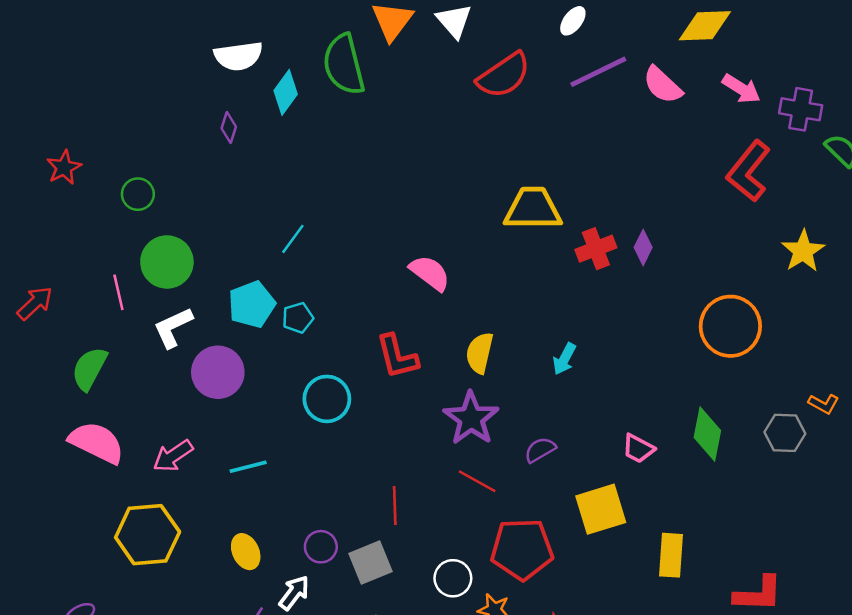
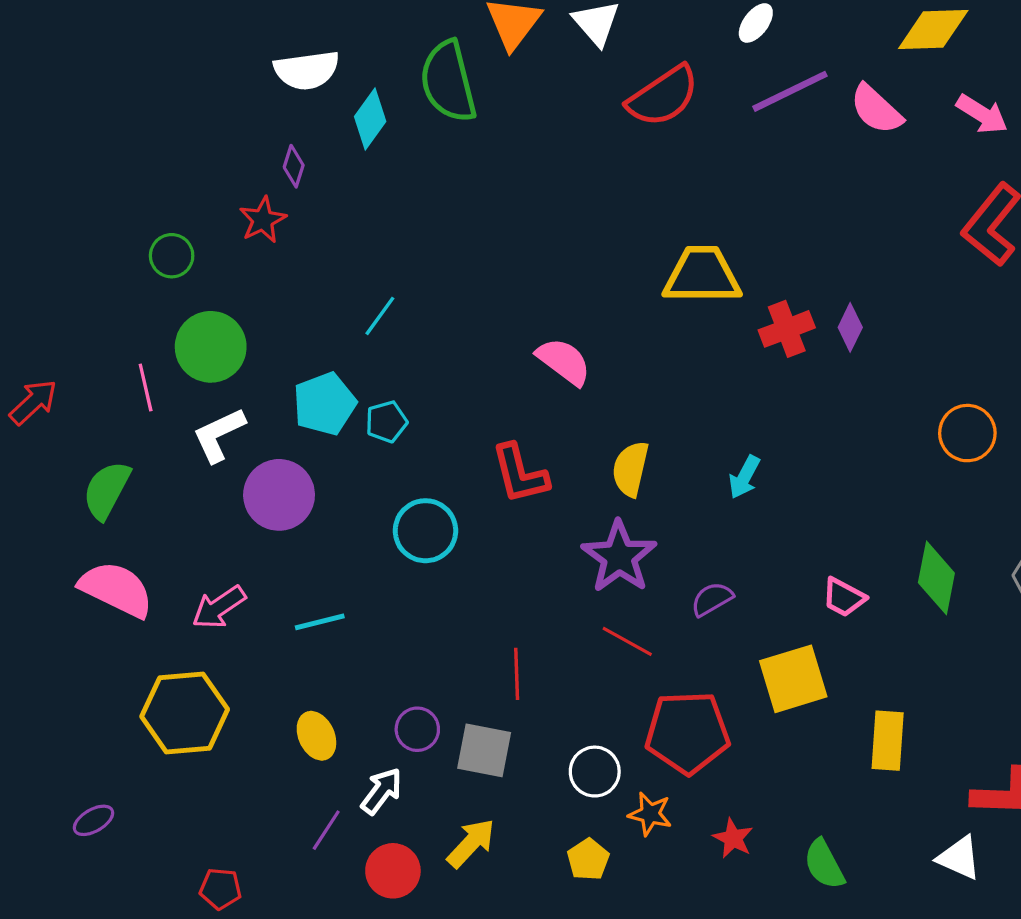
red star: (64, 167) -> (263, 220), moved
orange circle: (730, 326) -> (967, 433), size x0.7
gray square: (370, 562) -> (484, 750), turned 33

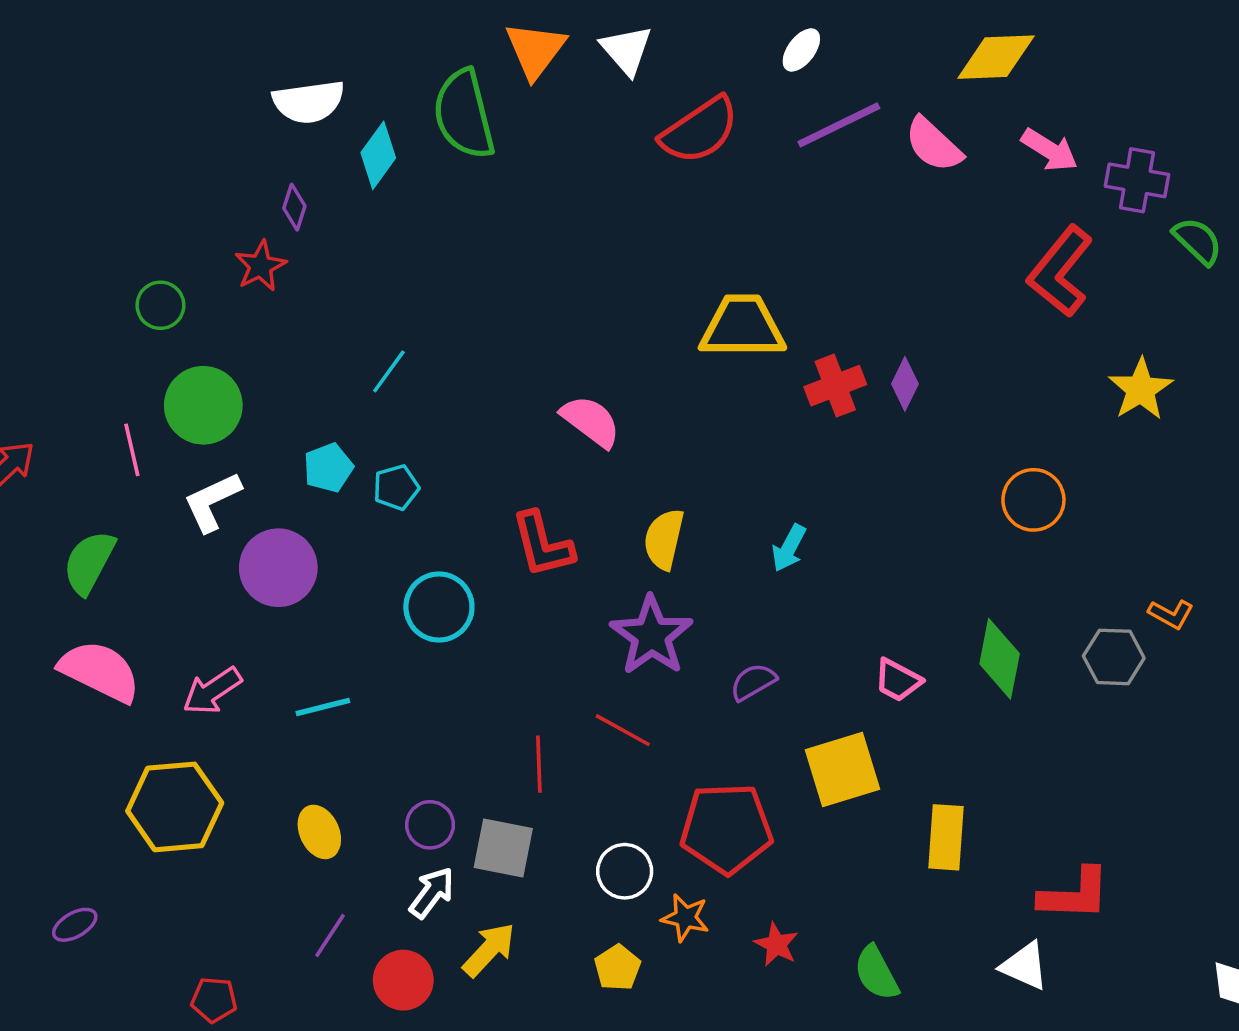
cyan pentagon: (325, 404) -> (328, 468), size x0.7
red line: (627, 641) -> (623, 730), moved
white arrow: (382, 791) -> (432, 893), moved

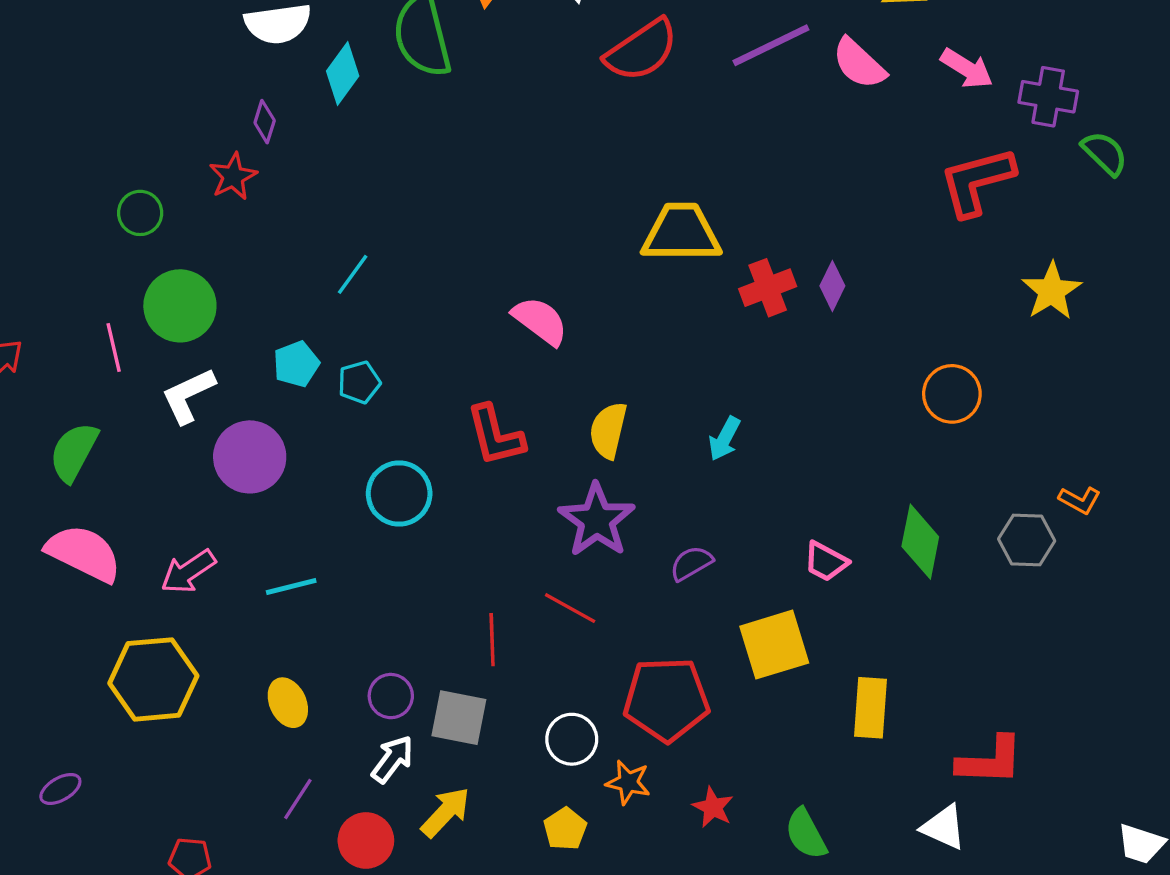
red L-shape: (1060, 271) -> (977, 181), turned 36

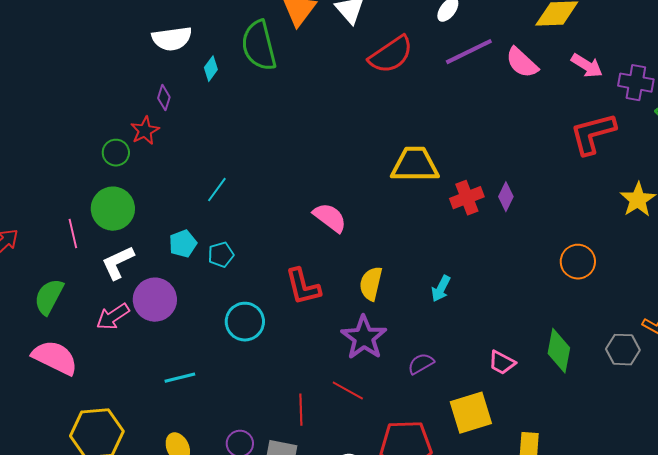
cyan diamond: (343, 73) -> (211, 69), size x0.7
green circle: (140, 213) -> (116, 153), moved
pink arrow: (188, 572) -> (113, 317), moved

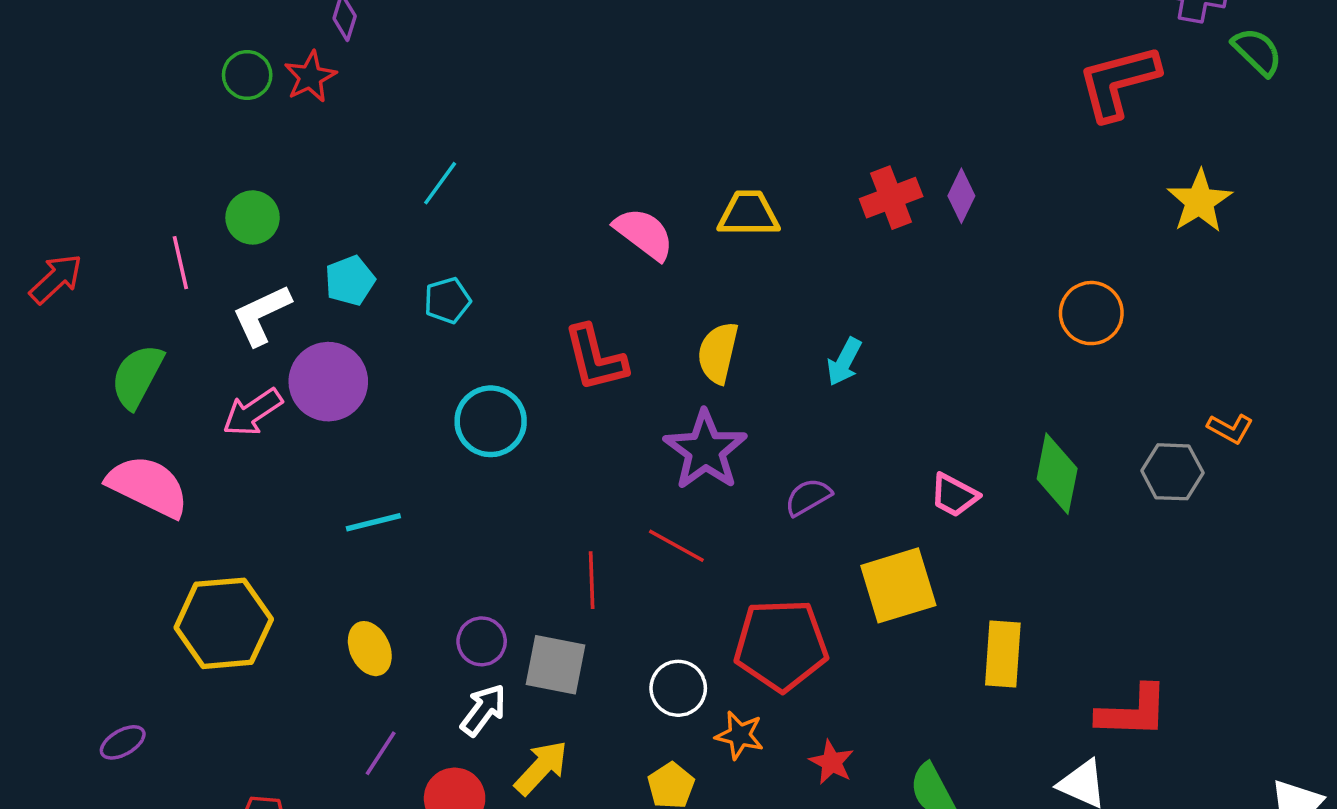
green circle: (116, 153) -> (247, 75), moved
yellow trapezoid: (415, 165) -> (749, 214), moved, size x0.7
green circle: (113, 209) -> (253, 217), size x0.7
cyan pentagon: (183, 244) -> (350, 281), moved

